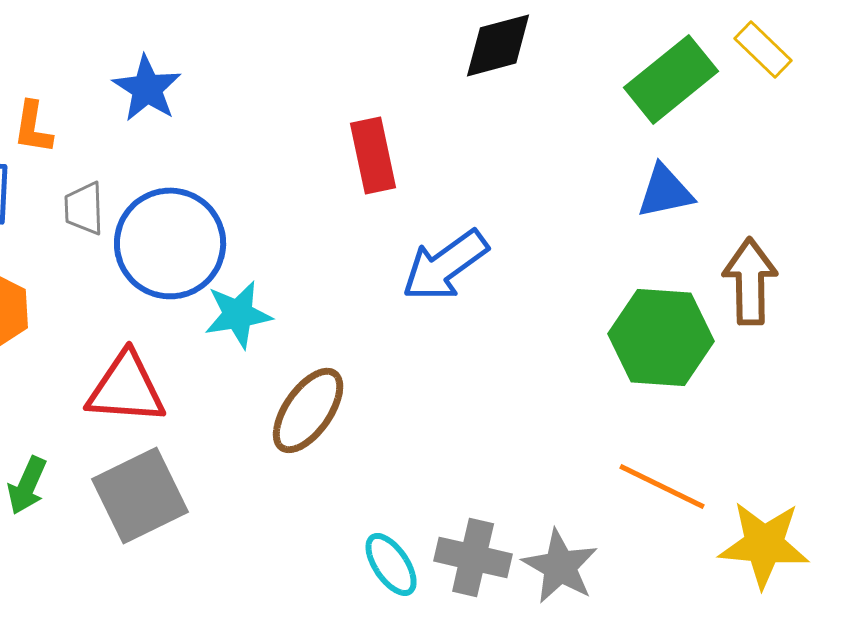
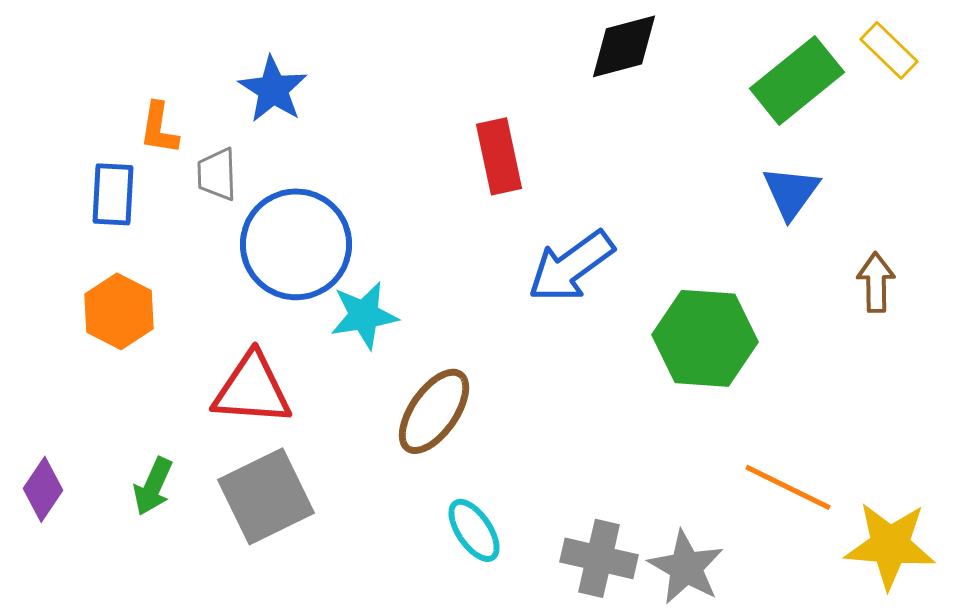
blue triangle: (665, 191) -> (791, 192), turned -42
gray trapezoid: (84, 208) -> (217, 174), moved
brown arrow: (750, 281) -> (876, 282), size x0.7
green hexagon: (661, 337) -> (705, 338), moved
cyan ellipse: (391, 564) -> (474, 530), moved

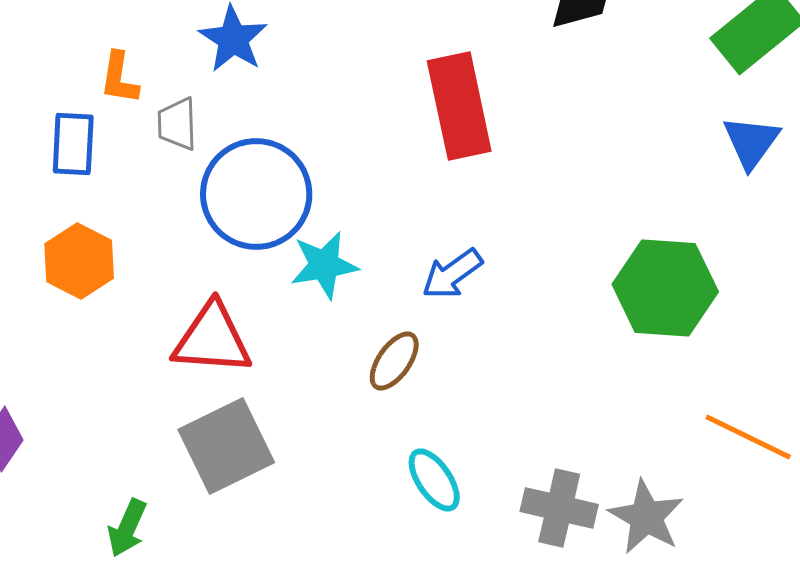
red rectangle: (499, 156) -> (459, 106), size x1.4
blue arrow: (571, 266) -> (452, 274), moved, size x0.7
brown ellipse: (434, 411) -> (394, 361), size x0.7
green arrow: (153, 486) -> (127, 528), moved

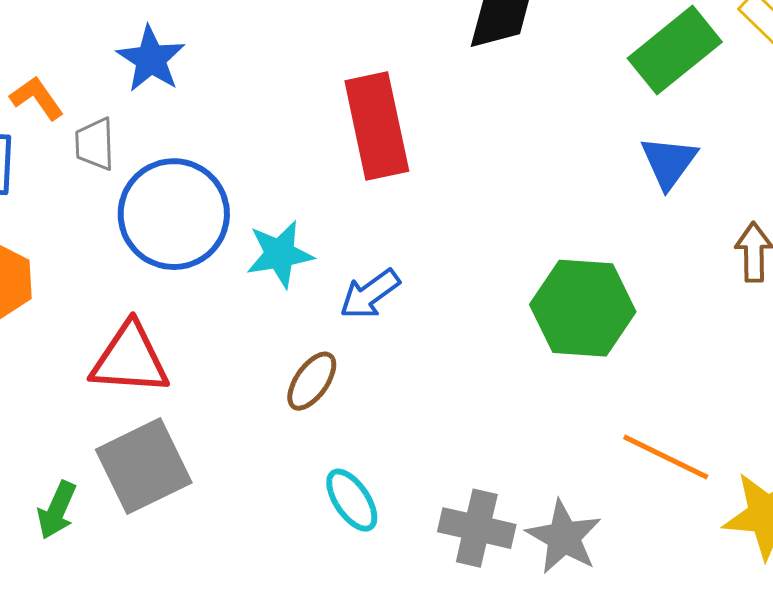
orange L-shape: (119, 78) -> (37, 98), turned 136
cyan star: (324, 265) -> (280, 254), moved
green arrow: (127, 528) -> (57, 510), moved

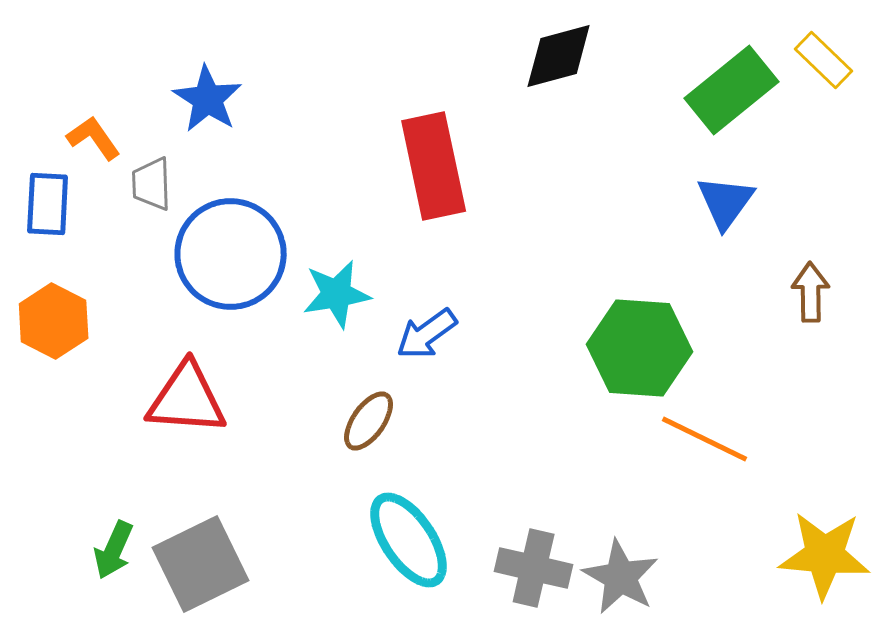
orange line: (666, 457) -> (705, 439), moved
gray square: (144, 466) -> (201, 564), moved
cyan ellipse: (352, 500) -> (409, 540), size x1.5

